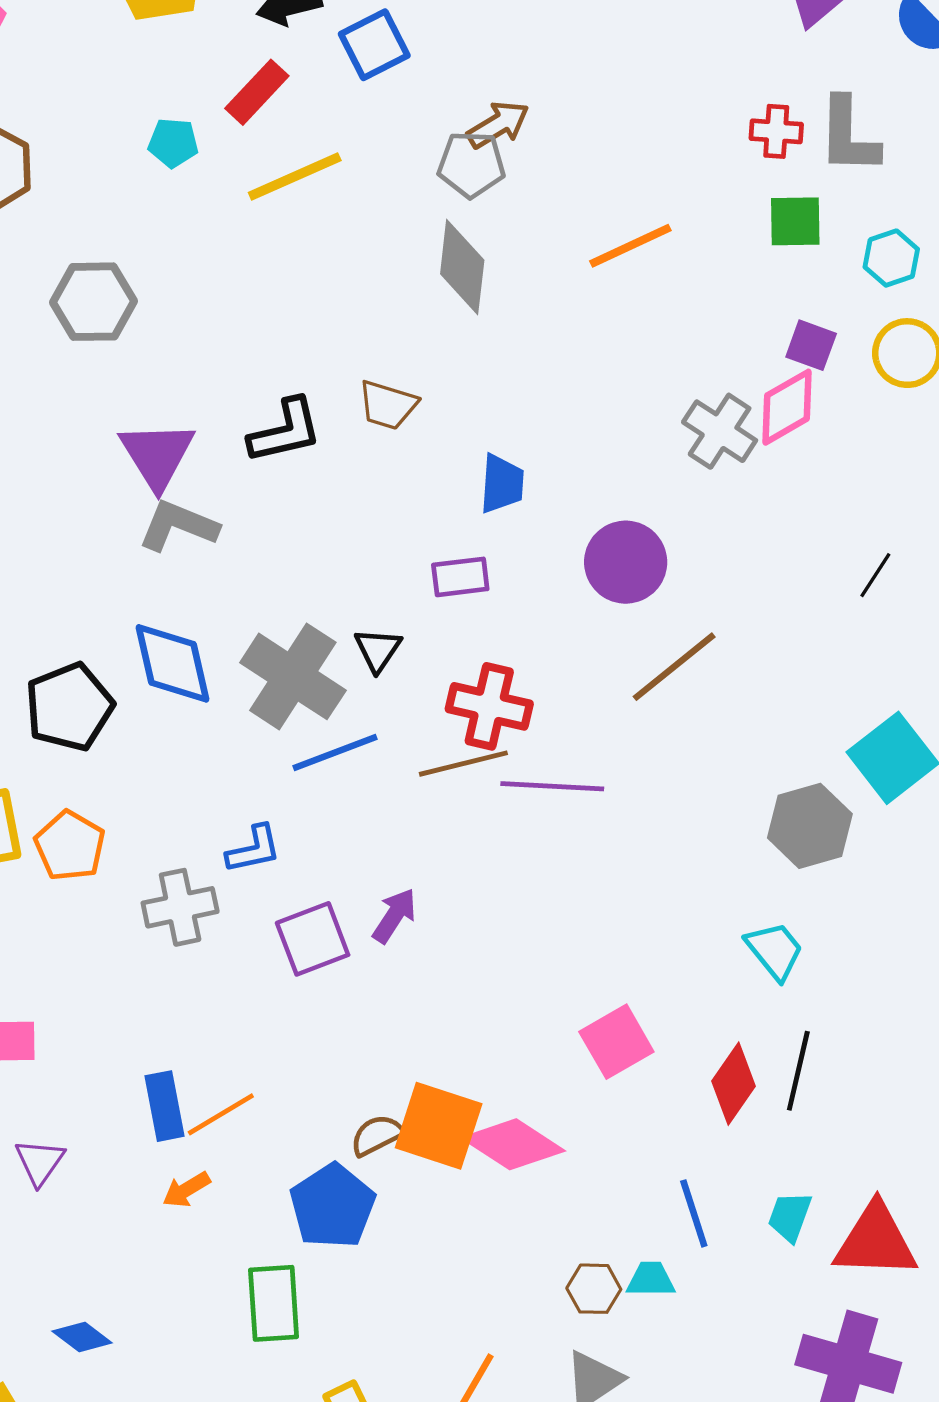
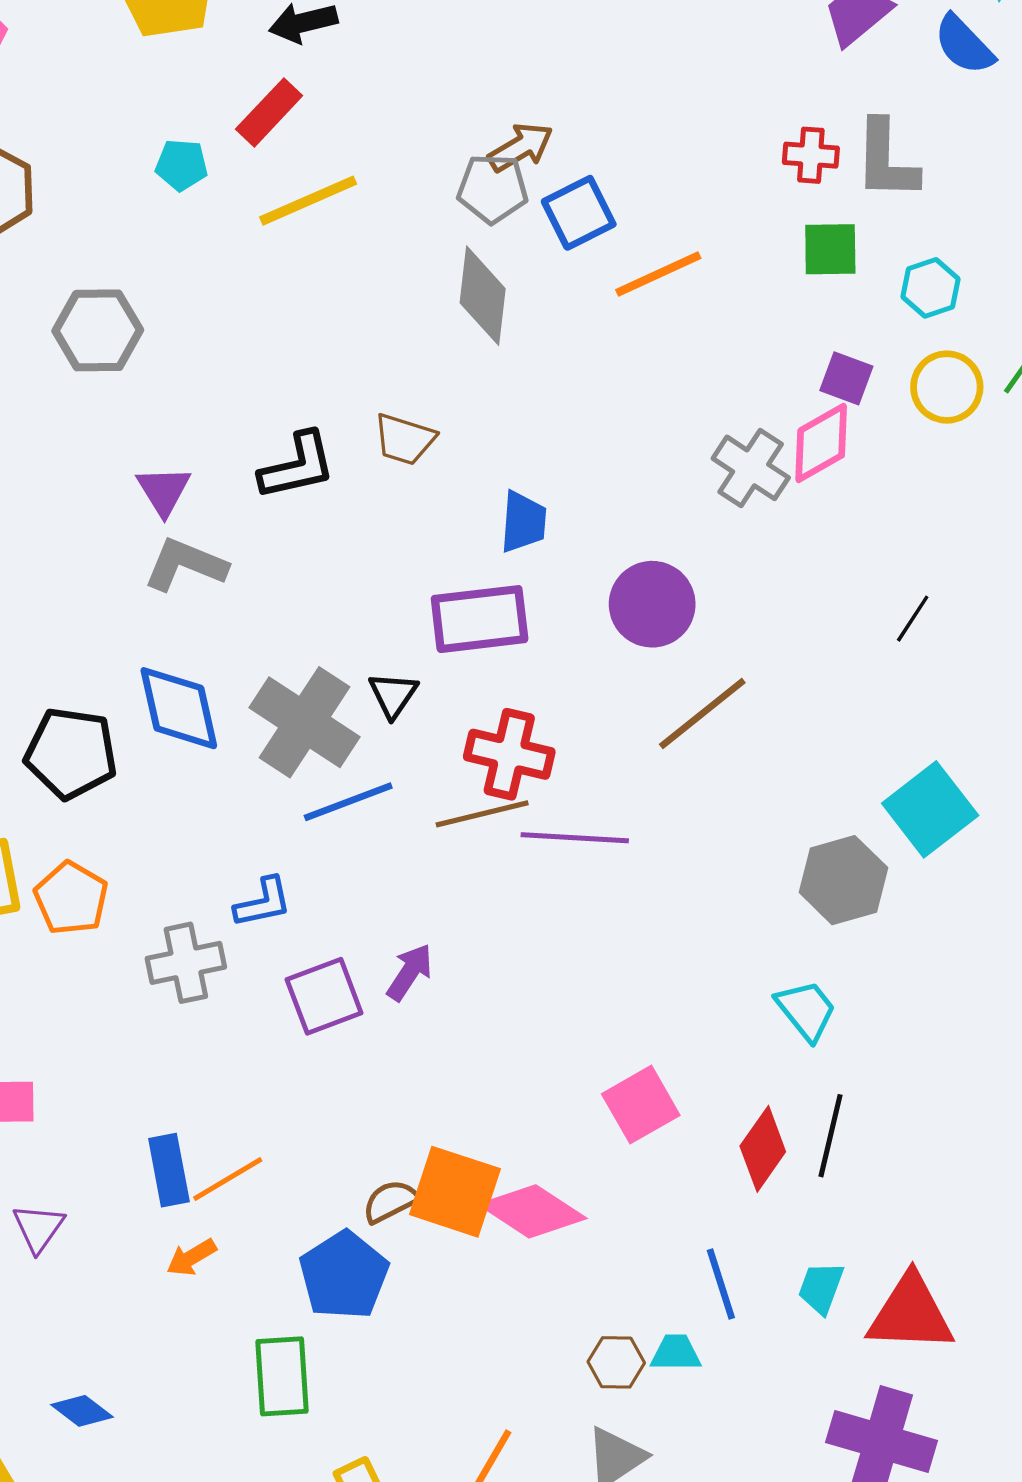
blue square: (374, 45) -> (579, 213), moved
purple triangle: (157, 455) -> (164, 491), size x0.7
purple rectangle: (460, 577) -> (480, 619), size x1.6
black pentagon: (69, 707) -> (71, 753), turned 30

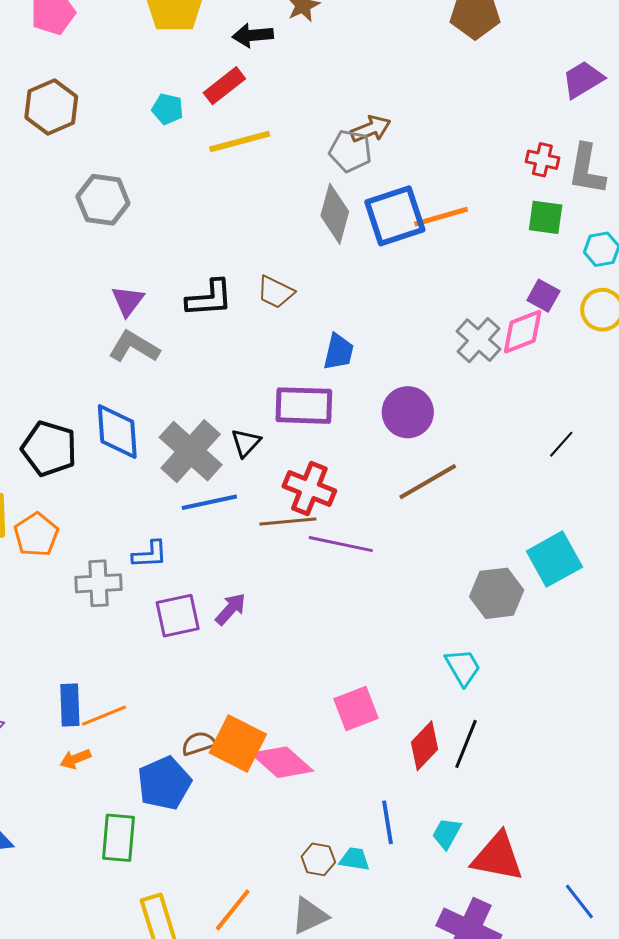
blue square: (579, 213) -> (395, 216), moved, size x1.4

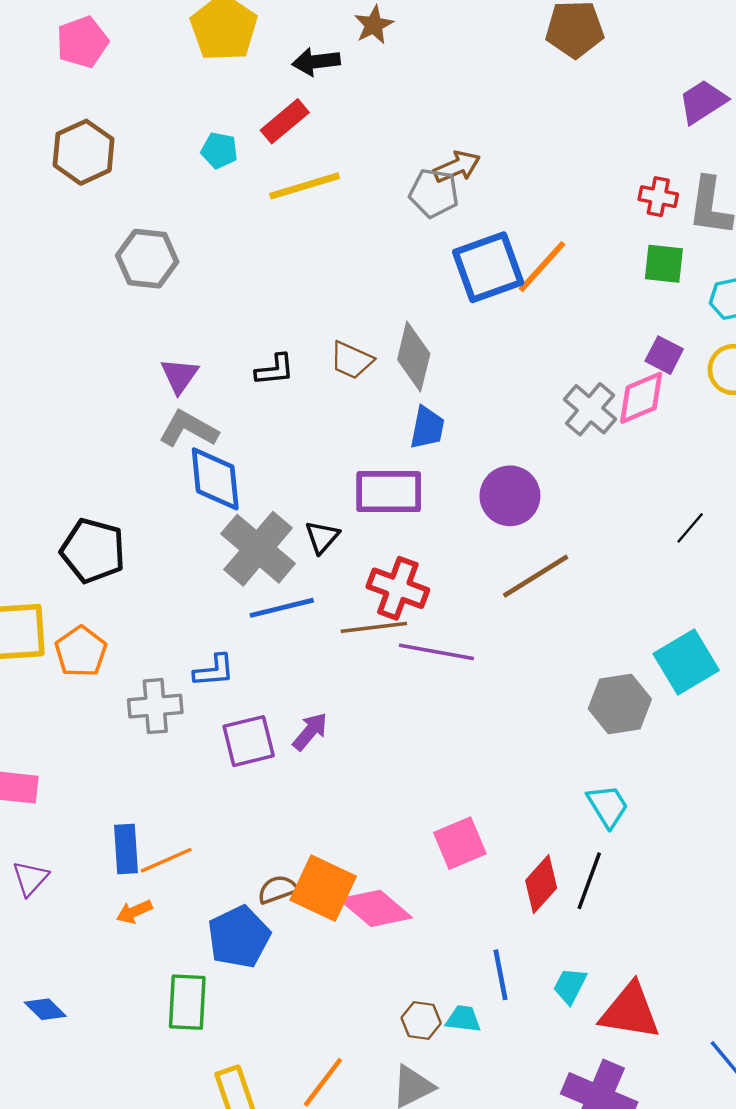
gray diamond: (335, 214) -> (414, 357), moved
orange line: (441, 217) -> (542, 267), turned -30
black L-shape: (209, 298) -> (275, 370), size x0.7
blue diamond: (117, 431) -> (215, 479), moved
cyan trapezoid: (463, 667) -> (608, 806), moved

